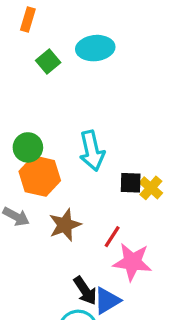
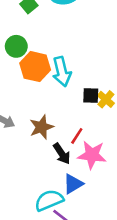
green circle: (28, 147) -> (16, 46), moved
orange hexagon: (40, 176) -> (35, 67), moved
black arrow: (85, 291) -> (62, 154), moved

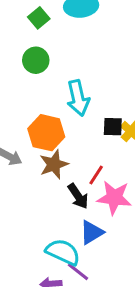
green circle: (16, 46) -> (36, 60), moved
orange hexagon: (35, 67) -> (46, 133), moved
cyan semicircle: (49, 200) -> (63, 252), turned 48

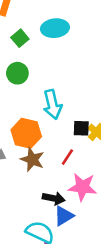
brown star: (54, 164) -> (32, 160), turned -30
red line: (96, 175) -> (67, 157), moved
black arrow: (78, 196) -> (54, 198), moved, turned -45

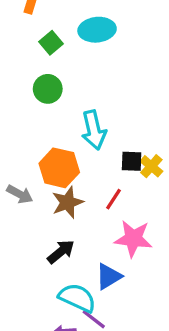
brown star: (32, 160) -> (67, 202), turned 30
black arrow: (54, 198) -> (61, 252), moved, turned -50

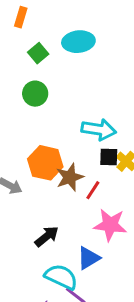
cyan arrow: (94, 130) -> (99, 130), moved, turned -68
brown star: (67, 202) -> (70, 177), moved

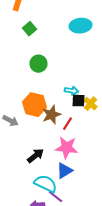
cyan ellipse: (78, 42) -> (80, 26), moved
green circle: (35, 94) -> (38, 64), moved
cyan arrow: (99, 130) -> (72, 91), moved, size x0.6
pink star: (110, 225) -> (66, 148), moved

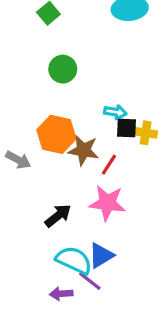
yellow cross: (90, 104) -> (146, 133), turned -32
brown star: (52, 115) -> (83, 150), turned 30
blue triangle: (64, 171) -> (101, 255), moved

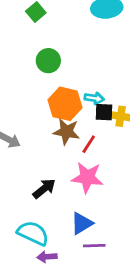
orange hexagon: (56, 134) -> (65, 104), moved
cyan semicircle: (74, 260) -> (33, 233), moved
purple line: (90, 281) -> (94, 246), moved, turned -40

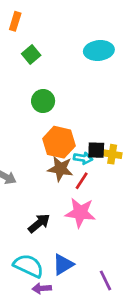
cyan arrow: (94, 98) -> (83, 158), moved
blue triangle: (82, 223) -> (63, 264), moved
purple line: (94, 246) -> (106, 280), moved, turned 66

